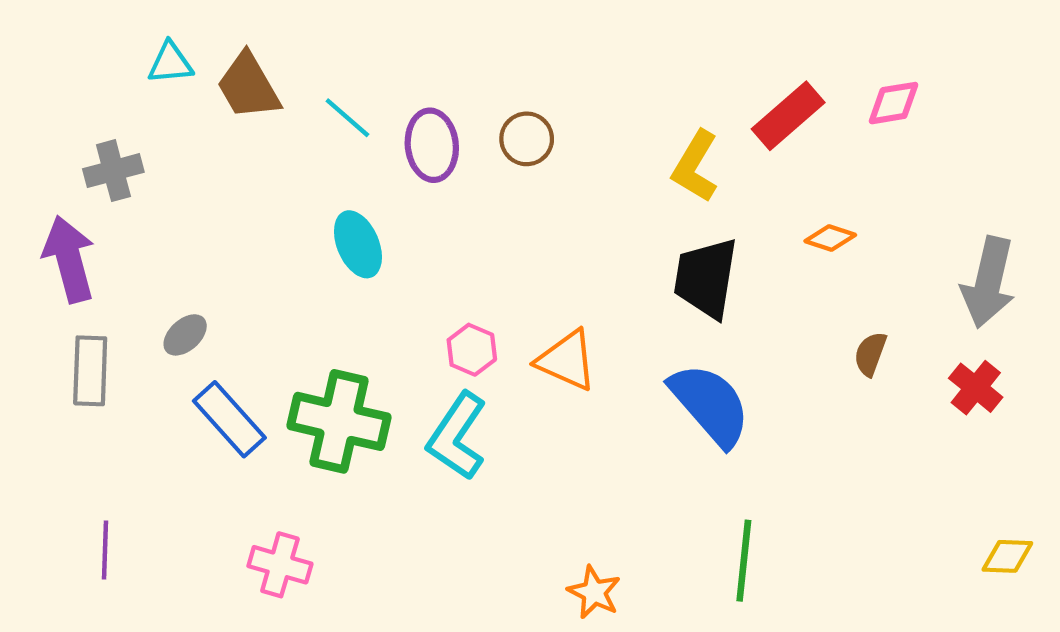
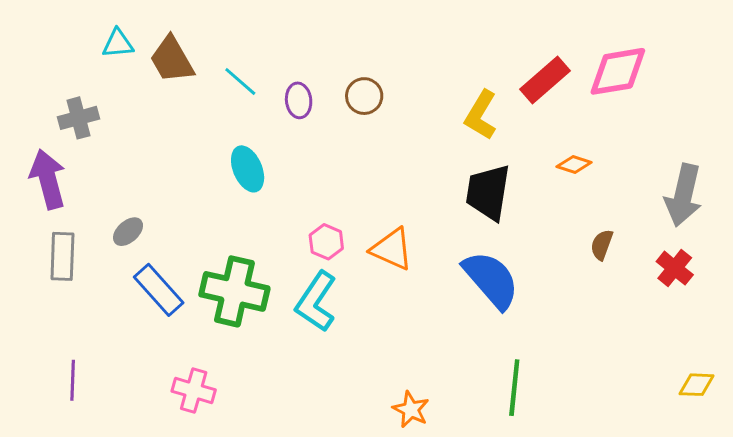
pink diamond: (894, 103) -> (618, 71), size x1.6
purple ellipse: (432, 145) -> (299, 100), size x0.7

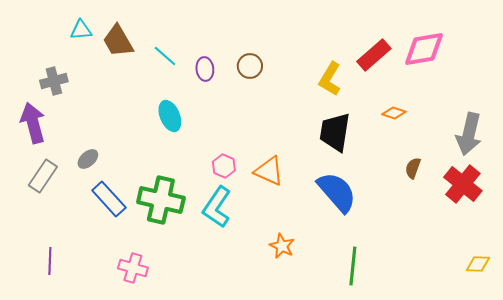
gray rectangle: (62, 256) -> (43, 176), turned 32
red cross: (675, 268) -> (463, 184), size x1.5
orange star: (411, 409) -> (282, 246), moved

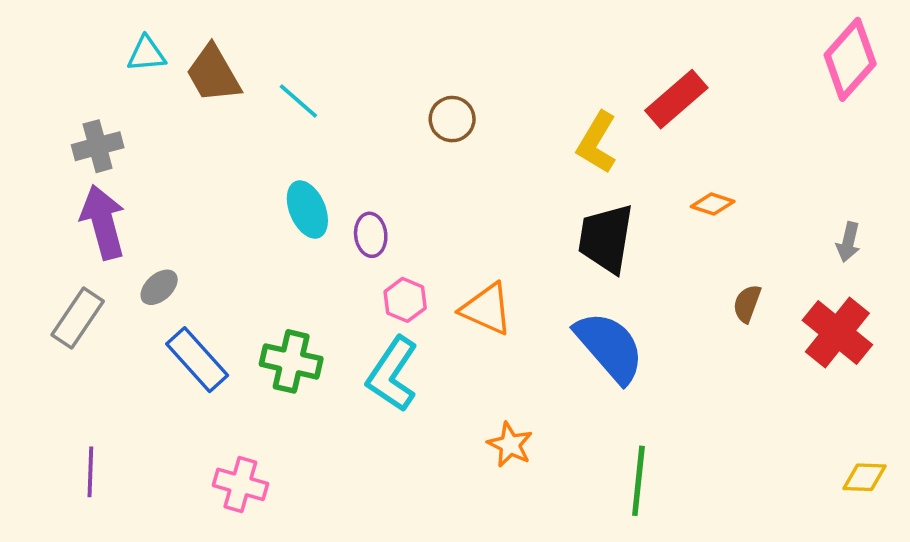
pink diamond: (424, 49) -> (850, 59), moved, turned -39
purple ellipse: (205, 69) -> (371, 235), moved
purple arrow: (33, 123) -> (103, 222), moved
gray arrow: (469, 134) -> (848, 242), size x0.5
green cross: (161, 200) -> (291, 361), size x0.7

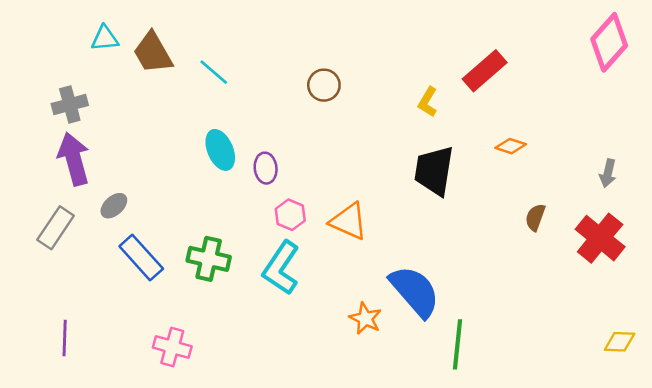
yellow L-shape: (597, 143) -> (428, 102), size x0.7
blue semicircle: (609, 347) -> (415, 291), moved

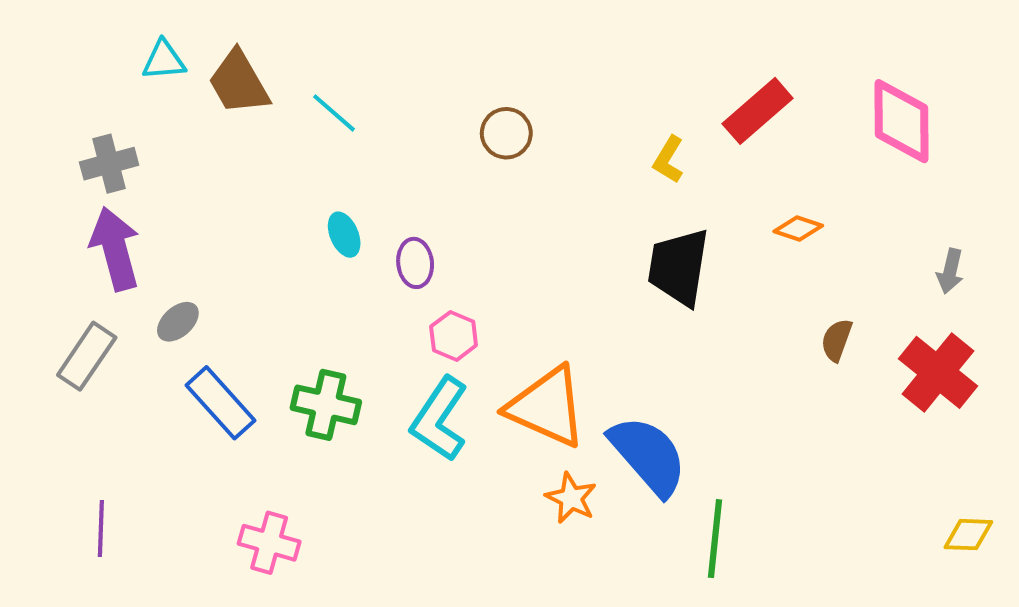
pink diamond: (609, 42) -> (902, 121), moved, turned -42
cyan ellipse: (220, 150) -> (344, 235), size x0.7
orange triangle: (349, 221) -> (547, 407), moved, size x1.4

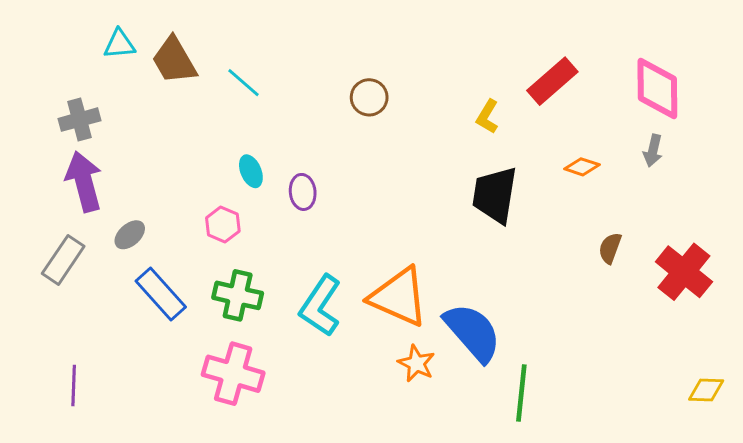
gray arrow: (950, 271) -> (653, 151), moved
pink hexagon: (454, 336) -> (223, 224), moved
pink cross: (269, 543) -> (233, 374), moved, size x1.4

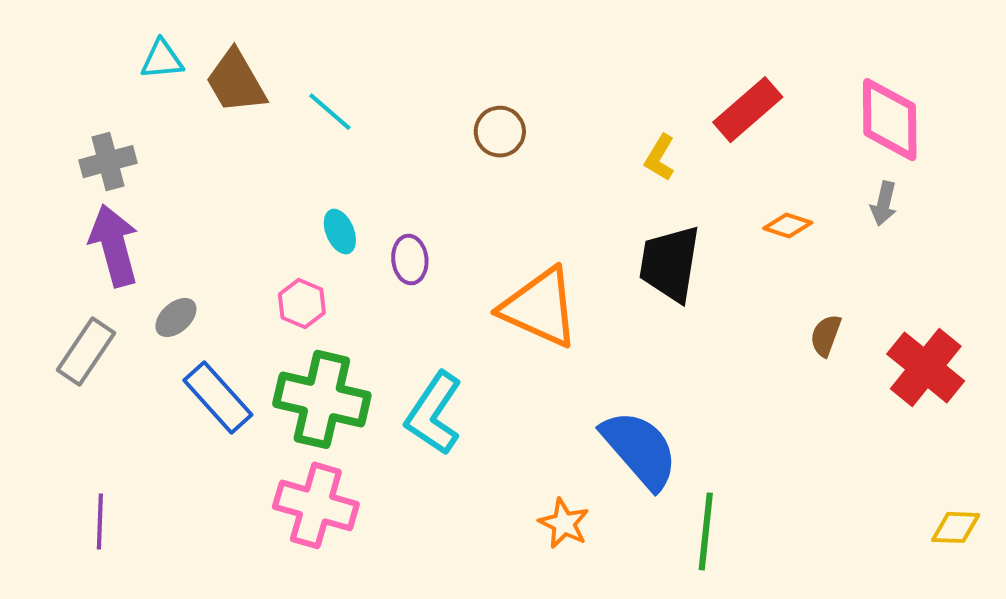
green cross: (238, 295) -> (322, 399), size x1.4
orange triangle: (399, 297) -> (540, 307), moved
orange star: (416, 363) -> (564, 523), moved

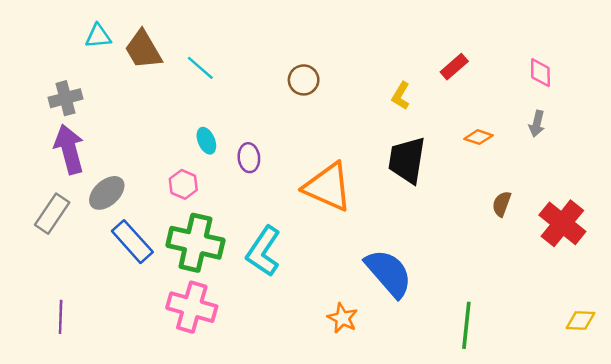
red rectangle: (748, 110) -> (454, 67), size x0.7
pink diamond: (890, 120) -> (540, 73), size x0.6
gray ellipse: (176, 317) -> (107, 193), size x1.4
green line: (706, 531) -> (466, 325), moved

